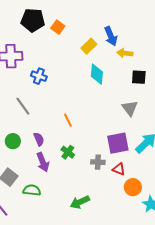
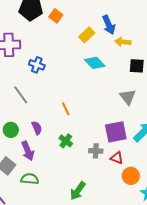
cyan diamond: (97, 74) -> (95, 63), turned -50
purple arrow: (43, 162) -> (28, 151), moved
green arrow: (80, 202) -> (78, 191), turned -30

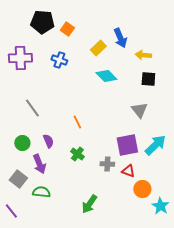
yellow arrow: (123, 42) -> (143, 55), moved
blue cross: (37, 65) -> (59, 60), moved

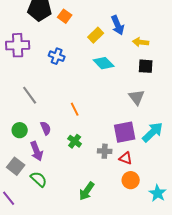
blue cross: (59, 60) -> (57, 56), moved
orange circle: (142, 189) -> (131, 180), moved
green semicircle: (41, 192) -> (39, 179), turned 36

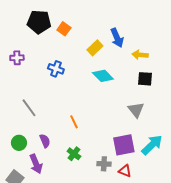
purple cross: (18, 45) -> (17, 58), size x0.6

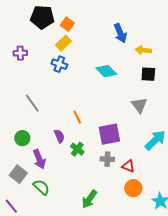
yellow rectangle: (95, 48) -> (63, 43), moved
purple semicircle: (45, 141) -> (59, 136), moved
purple square: (124, 145) -> (109, 134), moved

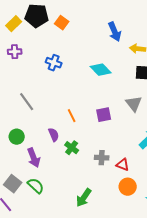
yellow rectangle: (63, 43) -> (14, 24), moved
purple square: (109, 134) -> (104, 115), moved, size x0.7
gray square: (18, 174) -> (13, 184), moved

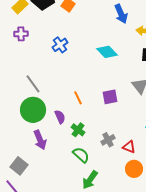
blue cross: (54, 63) -> (60, 45), turned 35
green circle: (17, 137) -> (33, 110), moved, size x1.6
gray cross: (102, 158) -> (108, 140), turned -32
green semicircle: (36, 186) -> (81, 155), moved

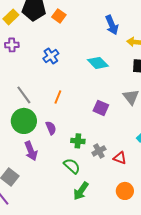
purple square: (110, 97) -> (101, 108), turned 35
orange line: (78, 98) -> (58, 97), moved, turned 48
green cross: (78, 130) -> (78, 141), moved, turned -32
orange circle: (134, 169) -> (125, 191), moved

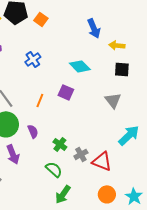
purple square: (101, 108) -> (66, 92), moved
green cross: (78, 141) -> (60, 144), turned 32
red triangle: (120, 158) -> (102, 161), size x1.5

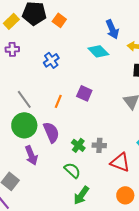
cyan diamond: (80, 66) -> (98, 51), moved
purple semicircle: (33, 131) -> (51, 132), size x1.5
gray cross: (81, 154) -> (99, 145), moved, turned 32

